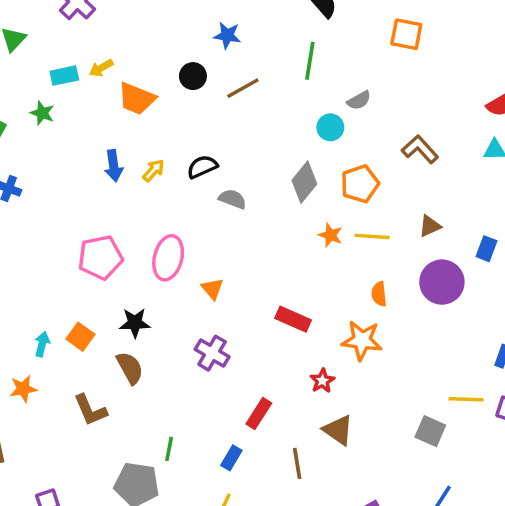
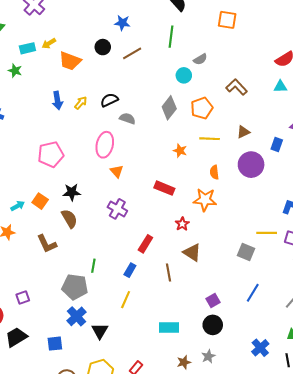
orange star: (330, 235) -> (180, 151), moved
pink ellipse: (168, 258) -> (105, 145), moved
cyan arrow: (42, 344) -> (18, 206), turned 48

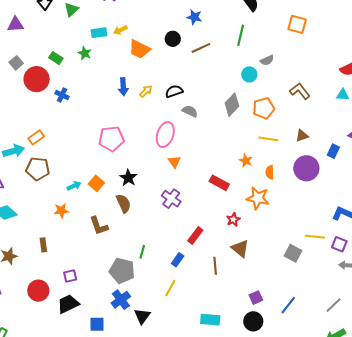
orange star: (180, 151) -> (246, 161), moved
black star: (72, 192) -> (128, 178), turned 30
blue line: (253, 293) -> (288, 305), moved
black trapezoid: (16, 337) -> (68, 304), moved

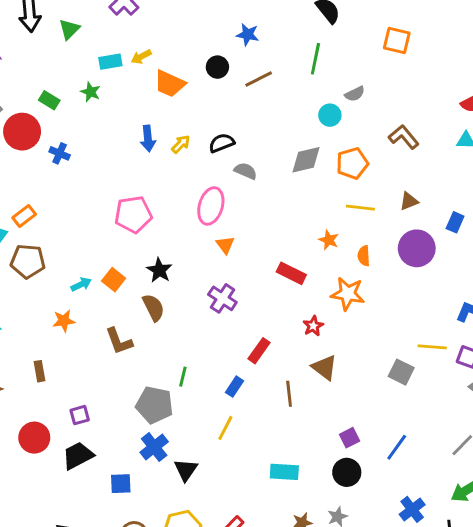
gray diamond: (232, 105) -> (306, 160), turned 35

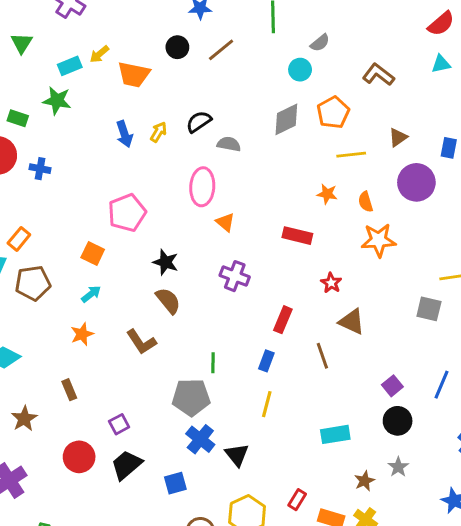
green star: (91, 92) -> (57, 101), size x1.4
orange square: (114, 280) -> (93, 253), moved
orange star: (348, 294) -> (379, 240), moved

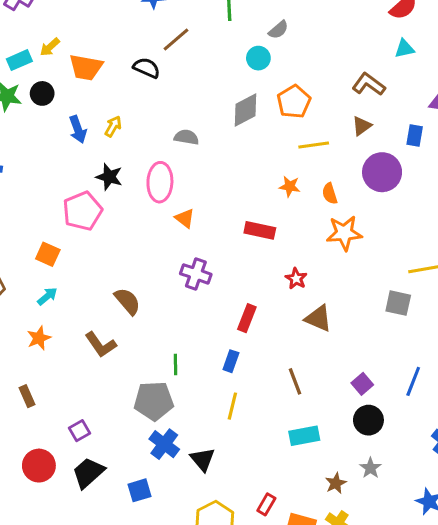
black circle: (177, 47) -> (42, 93), moved
brown L-shape: (378, 75) -> (369, 84), moved
black semicircle: (199, 122) -> (147, 68), moved, turned 60
black star: (166, 262) -> (109, 177), moved
brown line: (322, 356) -> (295, 381), moved

